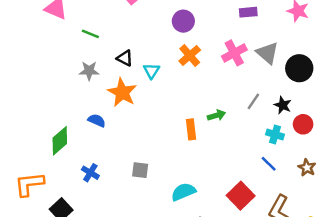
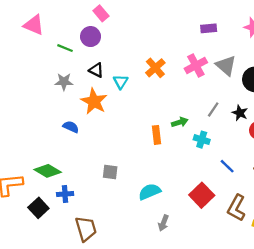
purple circle: (183, 21) -> (91, 37), moved
cyan cross: (275, 134) -> (202, 140), moved
green diamond: (60, 141) -> (48, 171), moved, turned 72
blue cross: (90, 173) -> (65, 194), moved, turned -35

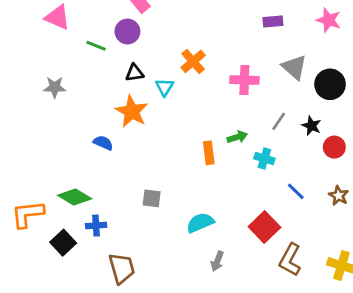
pink cross: (196, 65) -> (244, 80), moved, turned 30
orange cross: (155, 68) -> (193, 61), moved
black triangle: (96, 70) -> (135, 73), turned -35
gray star: (64, 82) -> (55, 87), moved
brown L-shape: (236, 208) -> (290, 260), moved

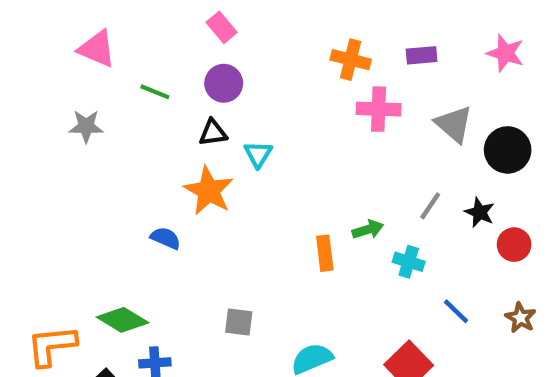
purple circle: (127, 32) -> (224, 83), moved
orange cross: (193, 61) -> (351, 60), moved, turned -35
pink cross: (244, 80) -> (379, 109), moved
gray star: (55, 87) -> (86, 126), moved

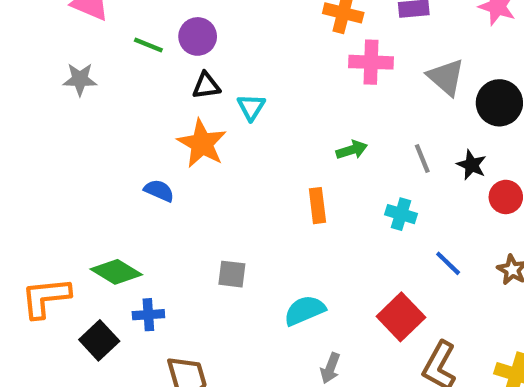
purple circle: (224, 83) -> (198, 36), moved
gray line: (430, 206) -> (422, 158), turned -56
green arrow: (368, 230) -> (352, 150), moved

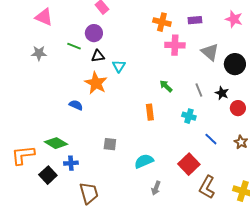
green line: (148, 45) -> (74, 46), moved
green arrow: (352, 150) -> (166, 86), turned -120

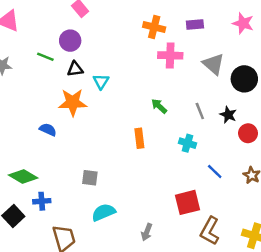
orange star: (96, 83) -> (73, 102), turned -30
cyan semicircle: (144, 161) -> (103, 212), moved
red square: (189, 164) -> (187, 202), turned 30

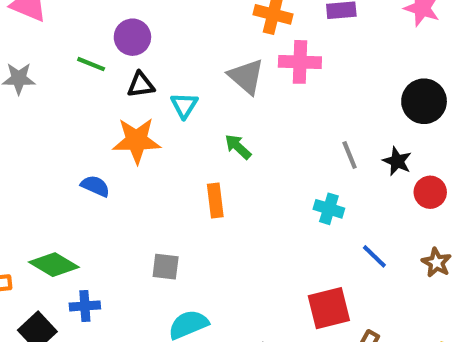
gray triangle: (213, 64) -> (246, 76), moved
green arrow: (159, 106) -> (238, 147), moved
orange rectangle: (139, 138) -> (215, 201), moved

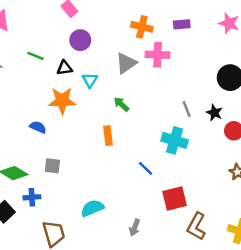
purple circle: (132, 37) -> (80, 40), moved
gray triangle: (246, 76) -> (126, 63), turned 45
cyan cross: (329, 209) -> (175, 140), size x1.5
blue line: (374, 256) -> (146, 168), moved
gray square: (166, 267) -> (52, 166), moved

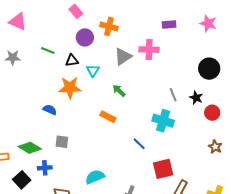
orange cross: (142, 27) -> (109, 26), moved
orange rectangle: (108, 136) -> (108, 117), turned -56

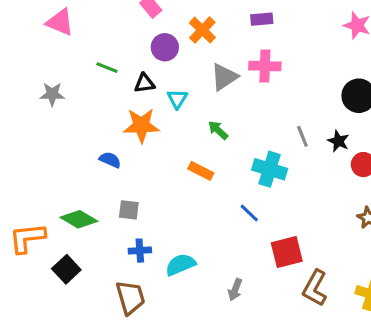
purple rectangle: (169, 24) -> (262, 19), moved
orange cross: (109, 26) -> (202, 30), turned 30
gray star: (13, 58) -> (52, 94), moved
cyan cross: (163, 121) -> (270, 169), moved
blue cross: (45, 168) -> (140, 251), moved

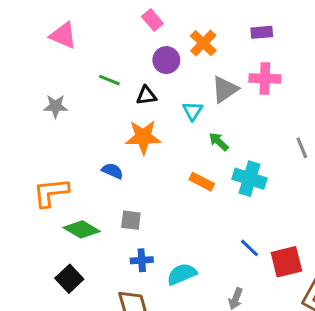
cyan triangle: (177, 99) -> (193, 111), moved
cyan cross: (270, 169) -> (249, 179), moved
blue line: (249, 213) -> (249, 248), moved
orange L-shape: (27, 238) -> (51, 192), moved

